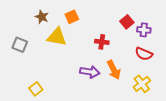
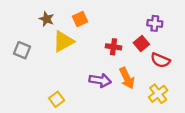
red square: (127, 22) -> (141, 44), moved
purple cross: (144, 30) -> (155, 23), moved
yellow triangle: (57, 37) -> (63, 41), turned -40
yellow square: (36, 89) -> (57, 99), moved

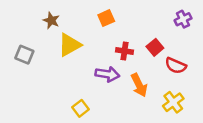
orange square: (80, 19) -> (106, 18), moved
purple cross: (155, 23) -> (183, 19), moved, turned -32
purple arrow: (100, 80) -> (107, 74), moved
yellow square: (57, 99) -> (81, 108), moved

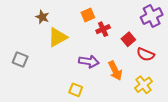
purple cross: (183, 19) -> (152, 16), size x1.5
red cross: (124, 51) -> (103, 29), moved, turned -32
gray square: (24, 55) -> (20, 59), moved
yellow square: (81, 108) -> (76, 90), moved, turned -32

